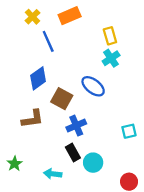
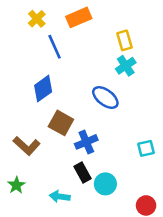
brown square: (62, 99) -> (61, 123), moved
brown L-shape: (32, 119) -> (27, 146), moved, turned 50

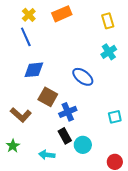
yellow rectangle: (124, 40) -> (108, 21), moved
blue line: (55, 47) -> (26, 37), moved
cyan cross: (126, 66) -> (109, 52), moved
blue diamond: (43, 89) -> (34, 70), turned 30

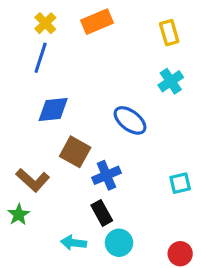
blue line: (26, 37) -> (41, 58), turned 42
cyan circle: (83, 145) -> (119, 243), moved
green star: (13, 146) -> (19, 215), moved

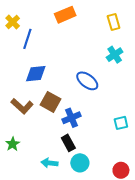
yellow cross: (45, 23) -> (13, 22), moved
brown L-shape: (33, 180) -> (22, 106), moved

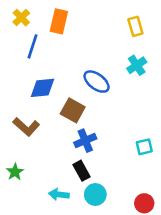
orange rectangle: (65, 15) -> (59, 21), moved, turned -54
yellow cross: (13, 22) -> (21, 18), moved
blue ellipse: (87, 81) -> (97, 82), moved
brown square: (50, 102) -> (73, 110), moved

